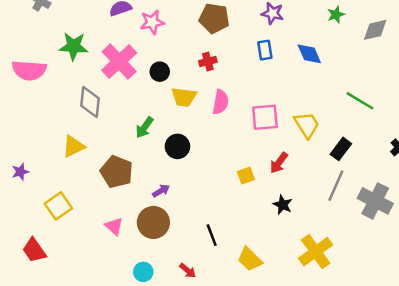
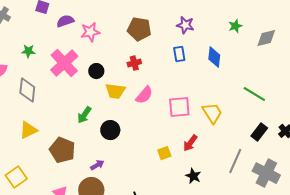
green star: (74, 46) -> (28, 51), size x0.6
blue diamond: (309, 54) -> (214, 57), turned 30
gray diamond: (90, 102) -> (27, 90), moved
pink semicircle: (221, 102) -> (144, 95), turned 30
black rectangle: (341, 149) -> (259, 132), moved

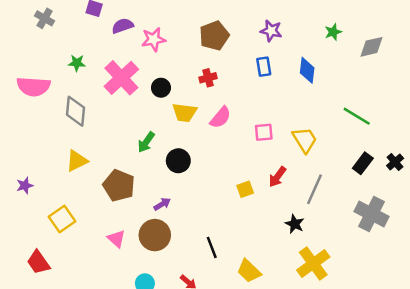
brown pentagon: (139, 29) -> (214, 36), turned -30
pink square: (179, 107) -> (264, 132), size x0.7
gray line: (235, 161) -> (315, 189), moved
black star: (193, 176) -> (295, 224), moved

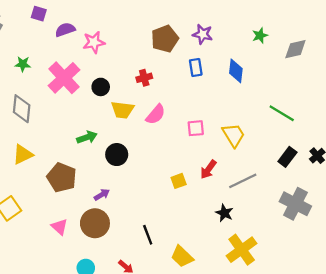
brown pentagon: (214, 36) -> (165, 39), moved
green arrow: (146, 142) -> (87, 137), turned -144
gray line: (315, 189) -> (243, 181), turned 40

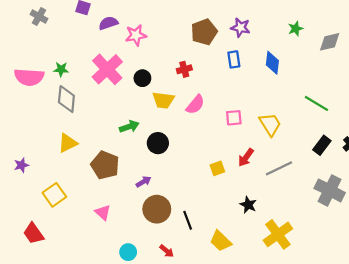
green star: (23, 64) -> (61, 69), moved
black star: (224, 213) -> (248, 205), moved
brown circle: (95, 223) -> (157, 209), moved

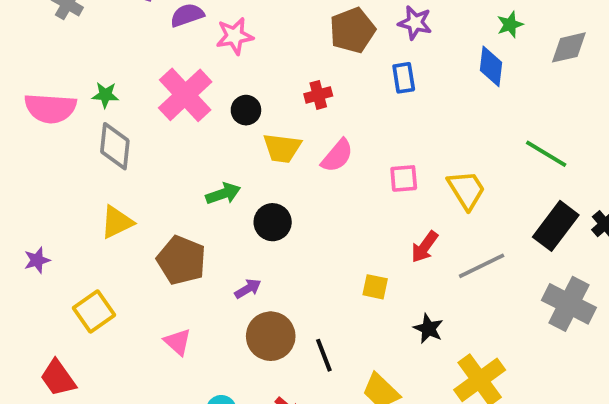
blue diamond: (272, 63) -> (491, 66), moved
black rectangle: (322, 145) -> (556, 226), size x1.4
yellow square: (217, 168) -> (375, 287), moved, turned 32

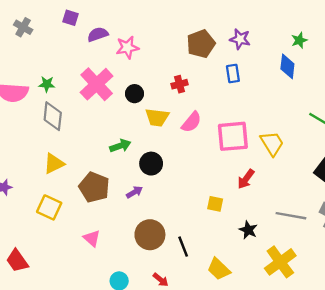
pink square: (404, 178) -> (233, 136), size x1.8
gray line: (482, 266) -> (291, 216), moved, turned 36
purple arrow: (248, 289) -> (135, 192), moved
yellow square: (94, 311) -> (49, 207), moved, turned -30

